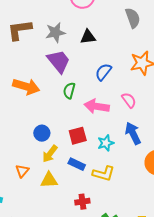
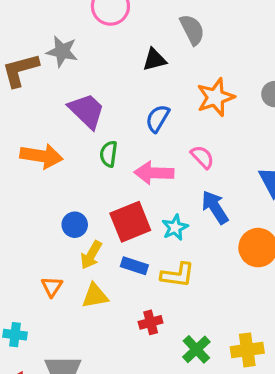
gray star: (55, 32) -> (62, 51), moved, turned 30
black triangle: (88, 37) -> (154, 60), moved
red square: (78, 136) -> (130, 222), size x1.4

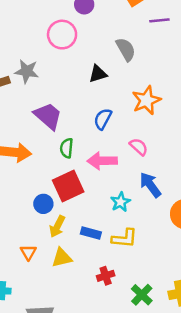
red square: (130, 222) -> (68, 186), moved

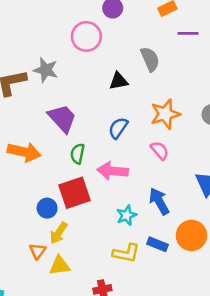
pink semicircle: (139, 147) -> (160, 150), moved
blue rectangle: (91, 233) -> (158, 244), moved
orange triangle: (28, 252) -> (38, 251), moved

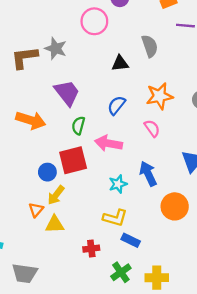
blue rectangle: (158, 244) -> (131, 240), moved

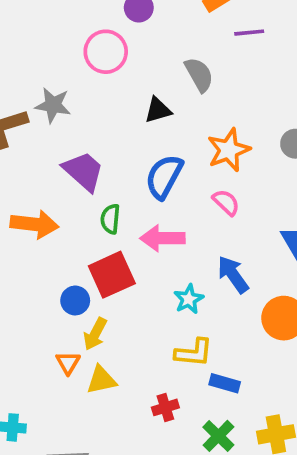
blue semicircle: (116, 105) -> (164, 177), size x1.4

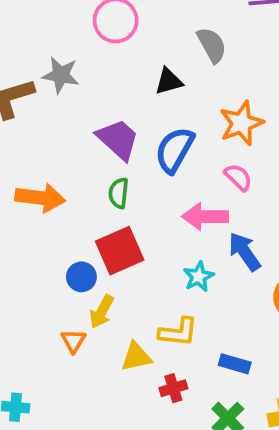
purple trapezoid: (83, 171) -> (118, 139), moved
pink arrow: (162, 238) -> (205, 217), moved
yellow L-shape: (194, 353) -> (178, 332), moved
yellow triangle: (101, 380) -> (136, 357), moved

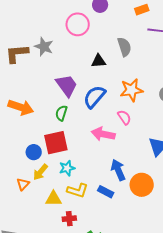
blue arrow: (245, 252) -> (118, 170), moved
cyan star: (199, 277) -> (67, 168), moved
blue rectangle: (235, 364) -> (106, 192), moved

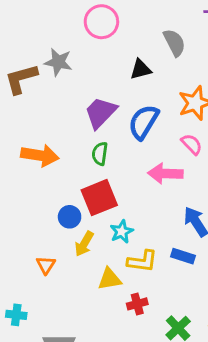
purple trapezoid: (67, 85) -> (101, 113), turned -90
orange triangle: (23, 184) -> (46, 265), moved

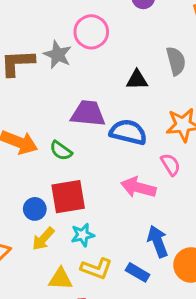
pink circle: (101, 22) -> (91, 32), moved
purple trapezoid: (101, 113) -> (88, 113), turned 39
blue semicircle: (143, 122) -> (128, 132), turned 60
green semicircle: (100, 154) -> (61, 151), moved, turned -75

